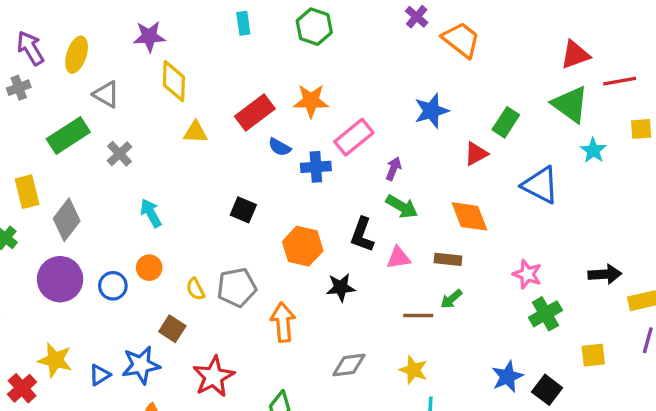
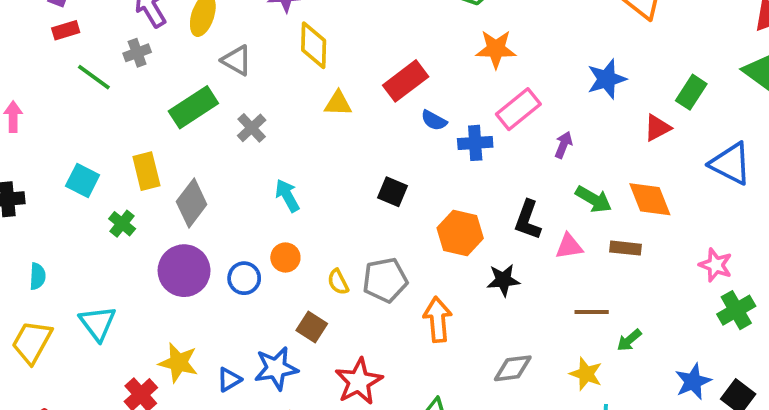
orange star: (311, 101) -> (496, 49), moved
green arrow: (402, 207) -> (593, 199), moved
green arrow: (451, 299) -> (629, 340), moved

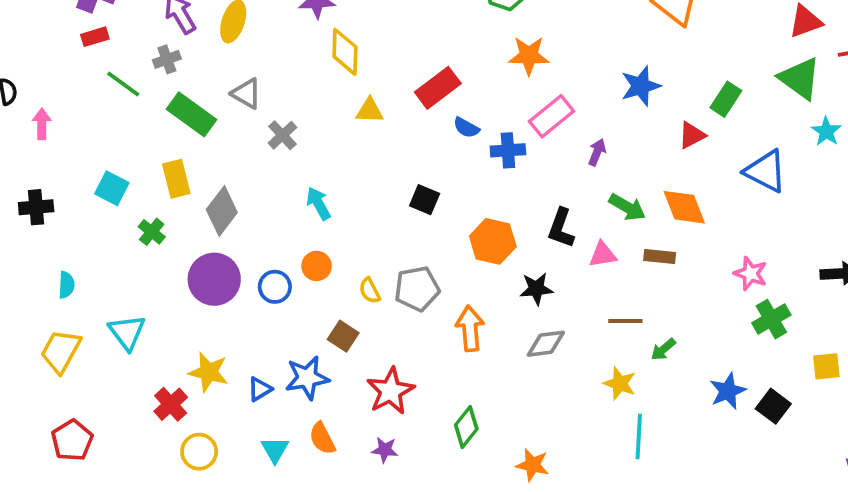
gray triangle: (237, 60) -> (246, 94), moved
green rectangle: (193, 107) -> (191, 114), moved, turned 69
gray diamond: (513, 368) -> (546, 344), moved

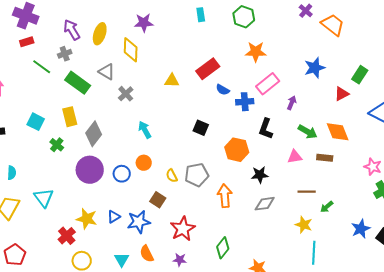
yellow diamond: (345, 52) -> (131, 50), moved
black L-shape: (561, 228) -> (266, 129), moved
blue triangle: (260, 389) -> (114, 217), moved

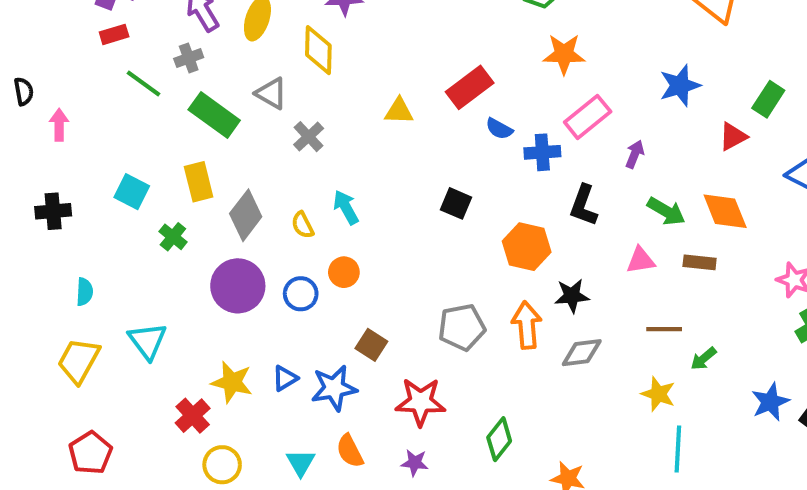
gray pentagon: (197, 175) -> (462, 327), moved
yellow semicircle: (172, 176) -> (303, 225), moved
orange arrow: (225, 196) -> (527, 325), moved
red star: (183, 229) -> (421, 402), turned 30

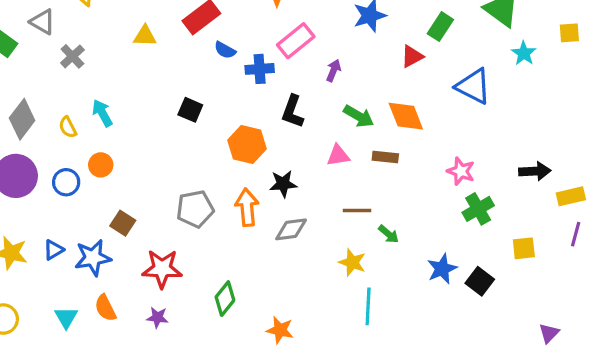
green arrow: (703, 359) -> (389, 234), turned -100

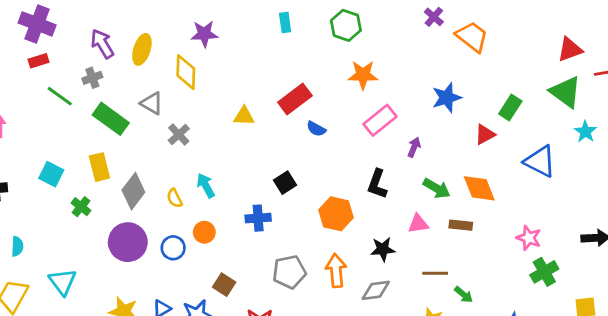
blue cross: (260, 69) -> (258, 218), moved
black square: (190, 110) -> (285, 183), turned 35
black star: (283, 184) -> (383, 249), moved

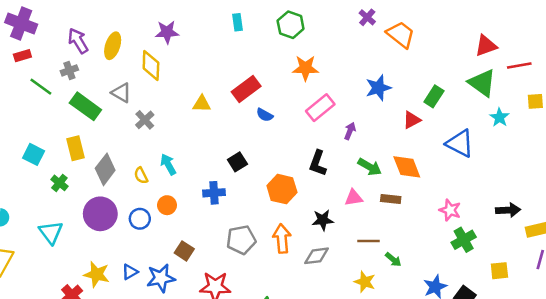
cyan triangle: (63, 282) -> (51, 232), moved

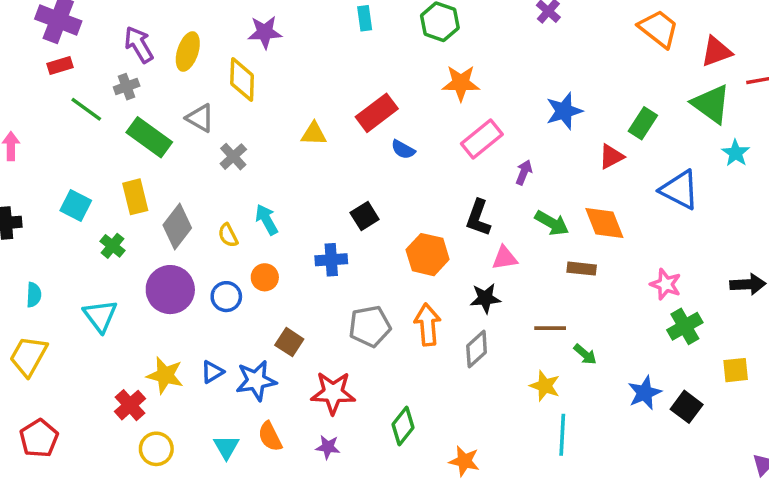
orange trapezoid: (401, 35) -> (659, 29), moved
pink triangle: (354, 198) -> (505, 258), moved
gray diamond: (317, 256) -> (477, 349), turned -35

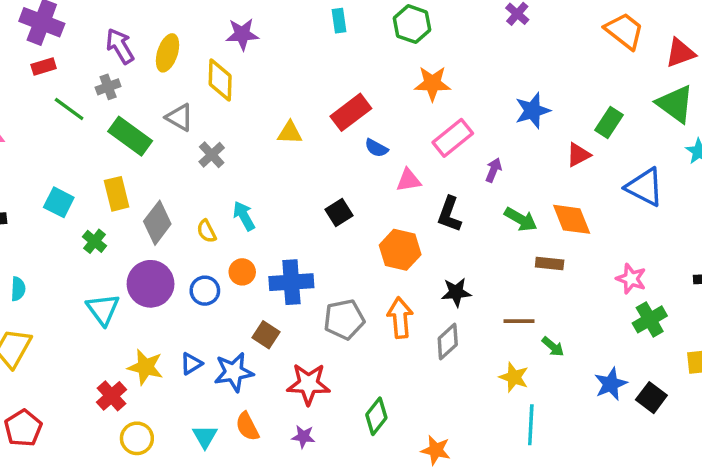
pink triangle: (505, 258) -> (409, 180), moved
blue cross: (331, 260) -> (291, 282), moved, size x1.4
cyan triangle: (100, 316) -> (103, 309), moved

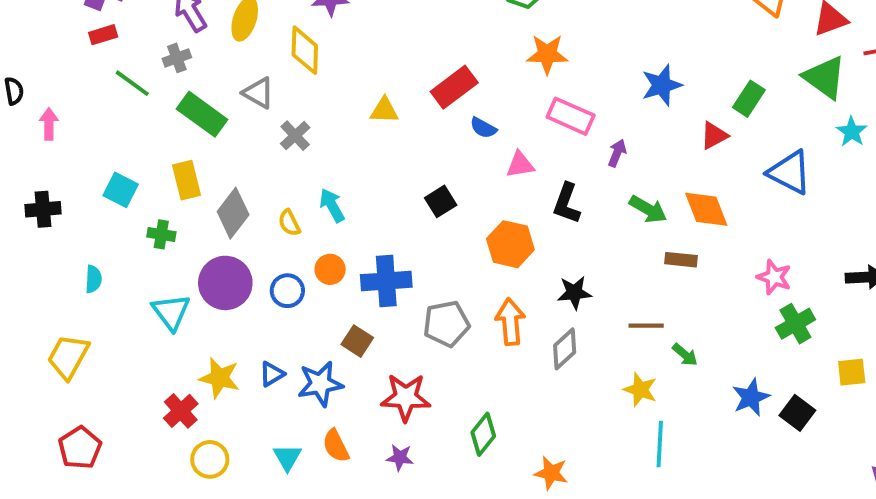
pink rectangle: (453, 138) -> (571, 116), turned 63
green cross: (94, 241) -> (161, 234), turned -30
cyan semicircle: (18, 289) -> (93, 279), moved

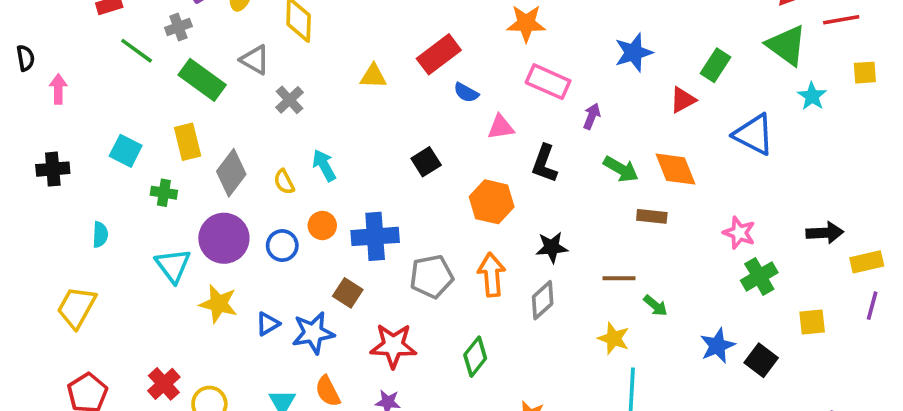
yellow star: (219, 378) -> (218, 304), moved
red cross: (181, 411) -> (164, 384), moved
green diamond: (483, 434) -> (475, 357), moved

